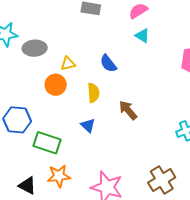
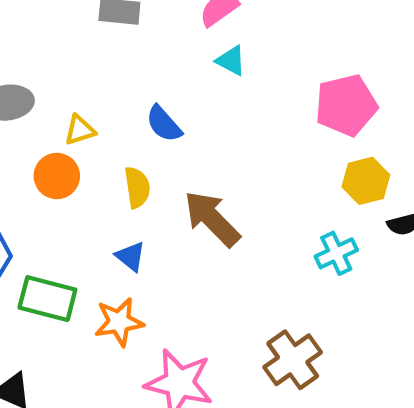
brown arrow: (128, 110) -> (212, 219), size x1.4
orange star: (59, 176) -> (119, 322), moved

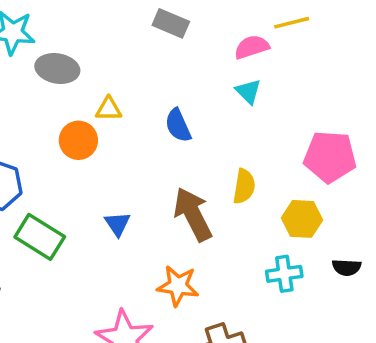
yellow hexagon: (366, 181) -> (302, 219), moved
yellow semicircle: (137, 187) -> (244, 186), moved
orange star: (119, 322) -> (178, 286), moved

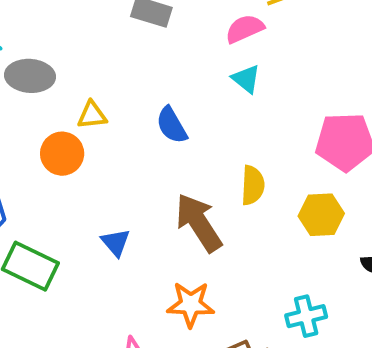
cyan cross: (284, 274) -> (306, 316), moved

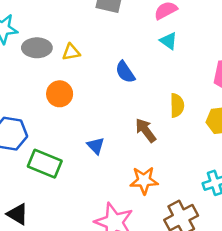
yellow triangle: (92, 115) -> (71, 52), moved
brown arrow: (199, 223) -> (146, 130), size x0.7

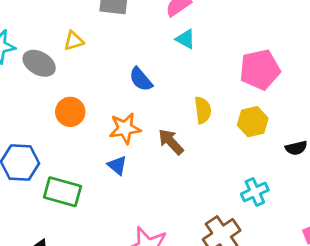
gray ellipse: (37, 48) -> (39, 63), turned 36
yellow triangle: (71, 52) -> (74, 41), moved
orange star: (144, 180) -> (125, 128), moved

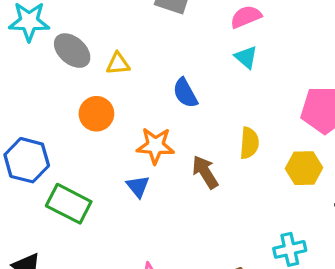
yellow triangle: (74, 41) -> (118, 64), moved

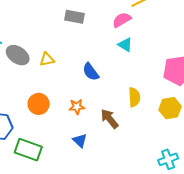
orange circle: (96, 114) -> (39, 104), moved
orange star: (155, 146) -> (77, 107), size x0.7
blue triangle: (138, 186) -> (80, 141), moved

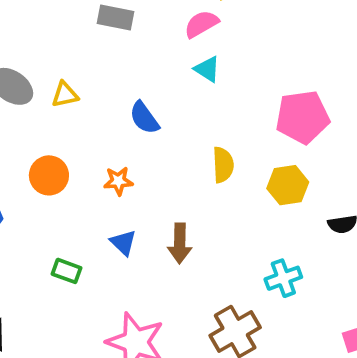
brown arrow: (110, 119) -> (180, 243), moved, turned -140
green rectangle: (28, 150) -> (67, 271), moved, size x0.6

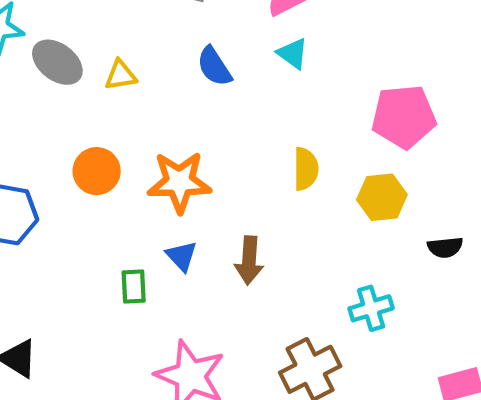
blue semicircle: (144, 118) -> (214, 67), moved
orange star: (118, 181) -> (179, 182), size x1.8
green rectangle: (67, 271) -> (134, 287), moved, turned 64

